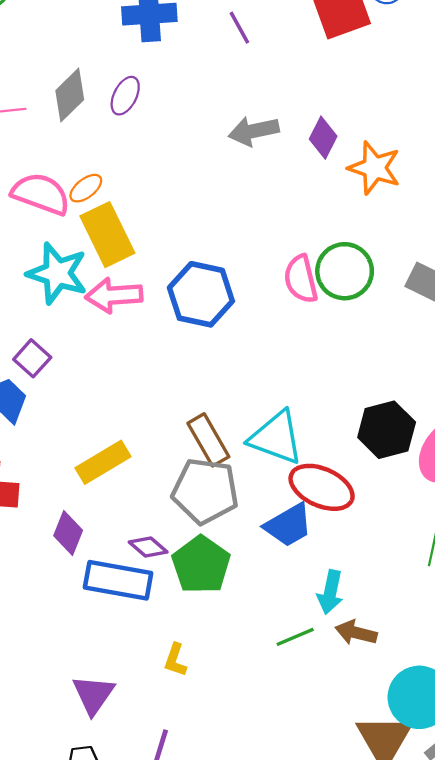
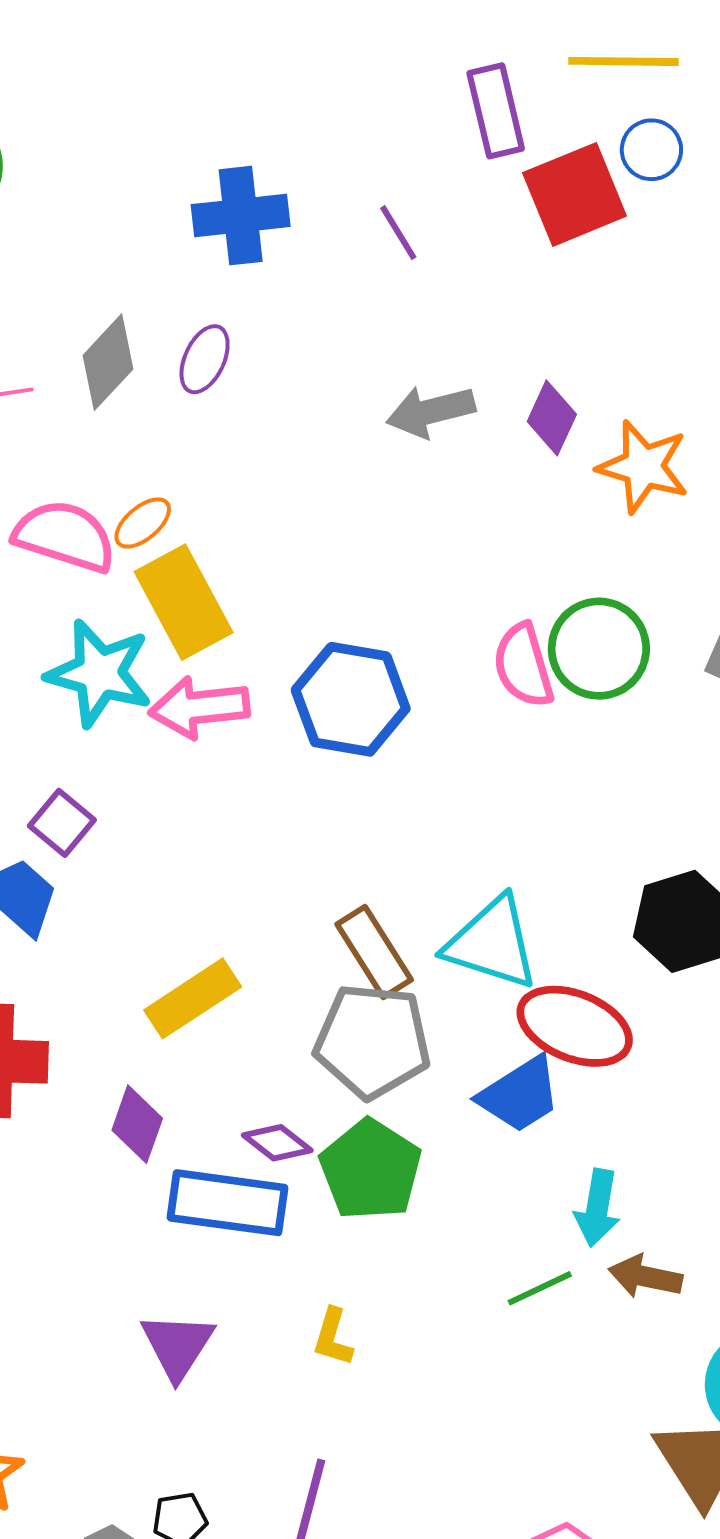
purple triangle: (93, 695) -> (178, 1346), moved

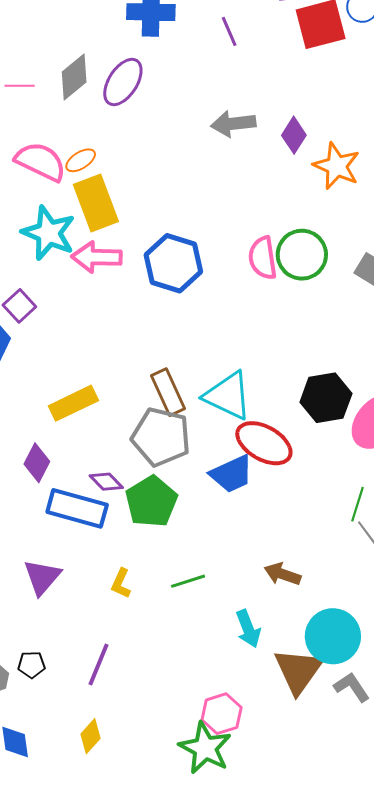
purple ellipse: (205, 359) -> (123, 82), size x1.4
cyan arrow: (597, 1208) -> (248, 629), moved, turned -39
green line: (540, 1288) -> (188, 581), moved

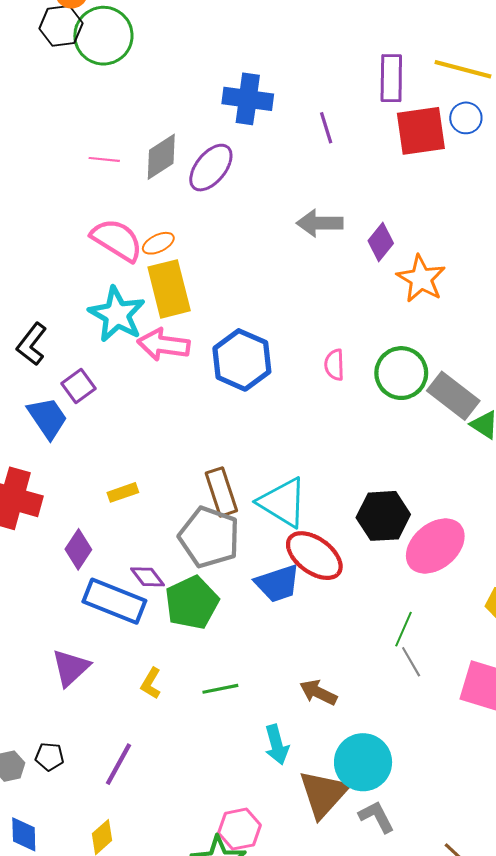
green circle: (302, 255) -> (401, 373), moved
pink semicircle: (263, 258) -> (334, 365), size x0.7
yellow rectangle: (73, 403) -> (123, 492), size x0.6

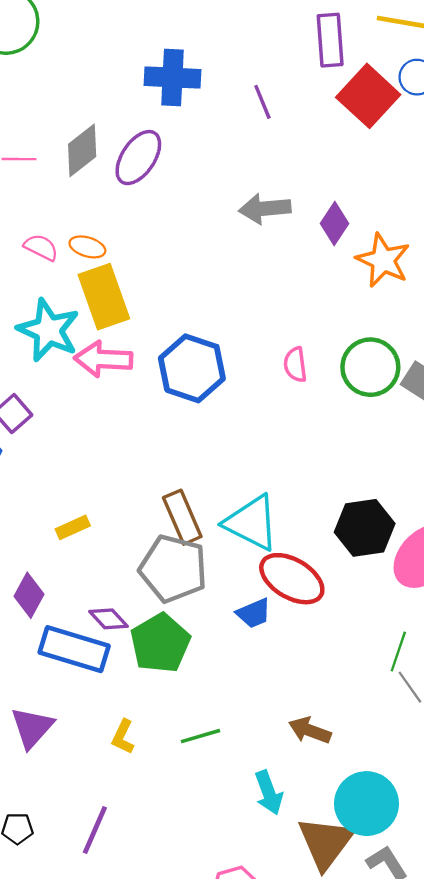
red square: (421, 131) -> (368, 96), turned -34
pink semicircle: (117, 240) -> (41, 247), size x0.6
orange ellipse: (158, 243) -> (87, 247), turned 48
blue trapezoid: (278, 583) -> (254, 613), size x0.7

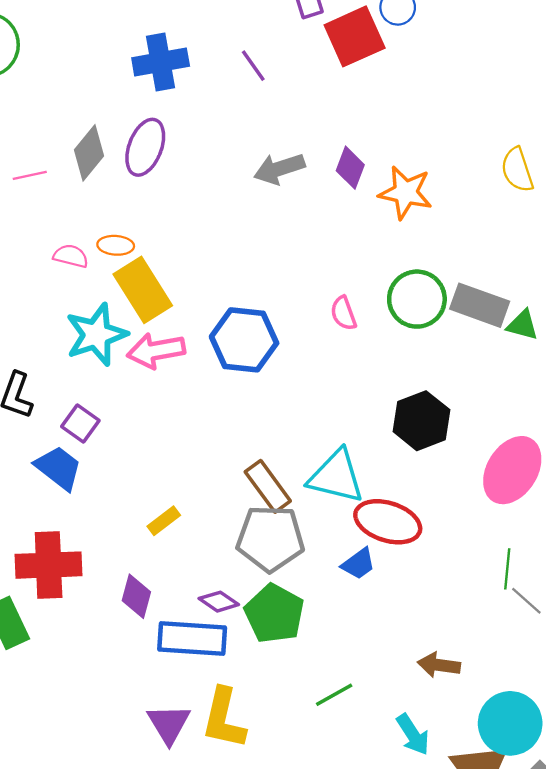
red square: (368, 96) -> (355, 36), turned 36
cyan star: (48, 330) -> (96, 335), turned -30
black hexagon: (365, 528) -> (421, 421), moved
yellow L-shape: (123, 737) -> (224, 718), moved, size x1.8

